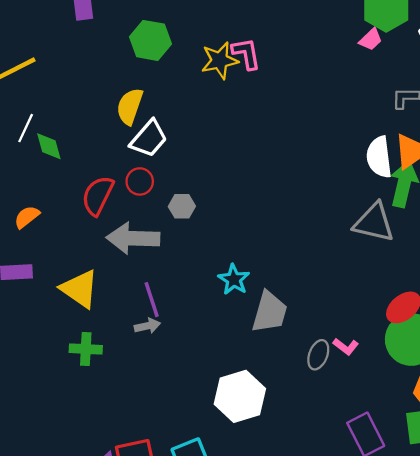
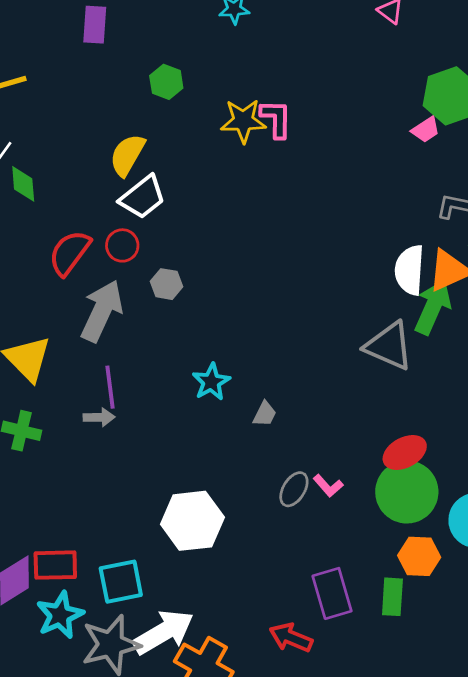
green hexagon: (150, 40) -> (166, 82), size x0.7
gray arrow: (133, 238) -> (102, 311), turned 102
gray trapezoid: (270, 312) -> (265, 414), moved, size x0.5

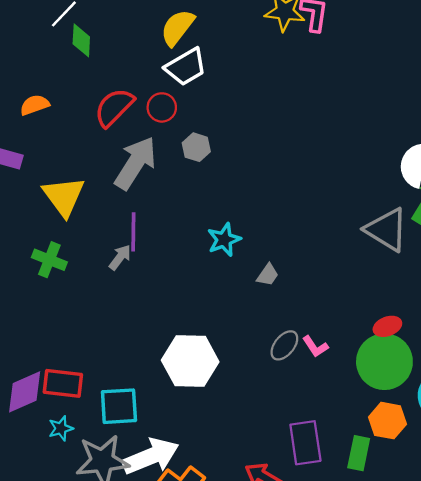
gray arrow: (99, 417) -> (120, 257), turned -60
red ellipse: (405, 452) -> (387, 326), size x0.7
cyan star: (60, 615) -> (61, 428), size x0.6

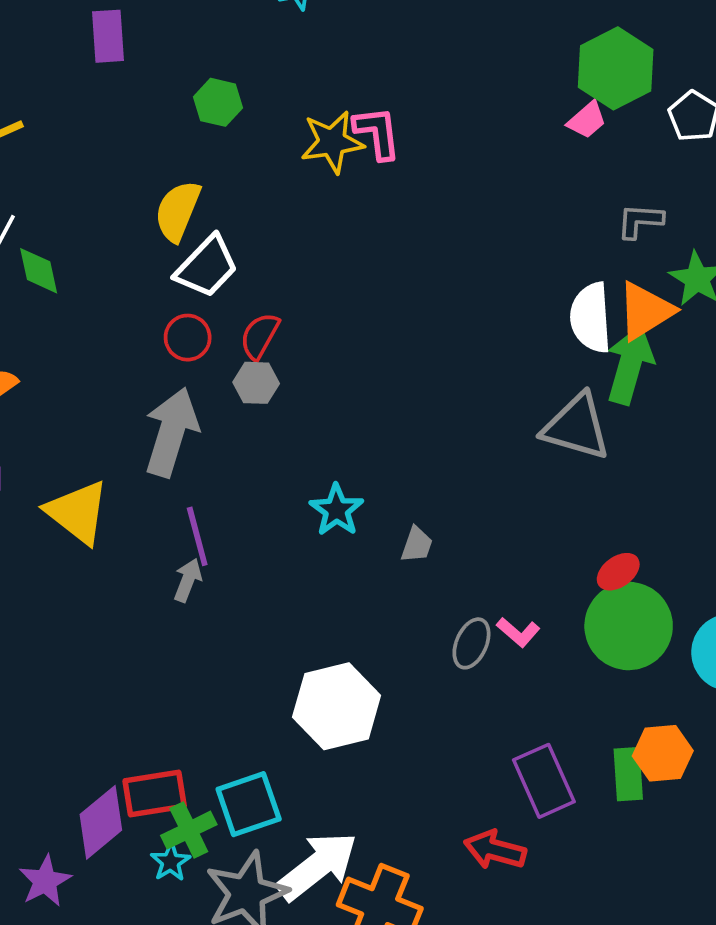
red semicircle: (114, 107) -> (260, 336), moved, size x0.7
green cross: (49, 260) -> (189, 830), moved, turned -32
orange hexagon: (387, 421) -> (663, 753), moved

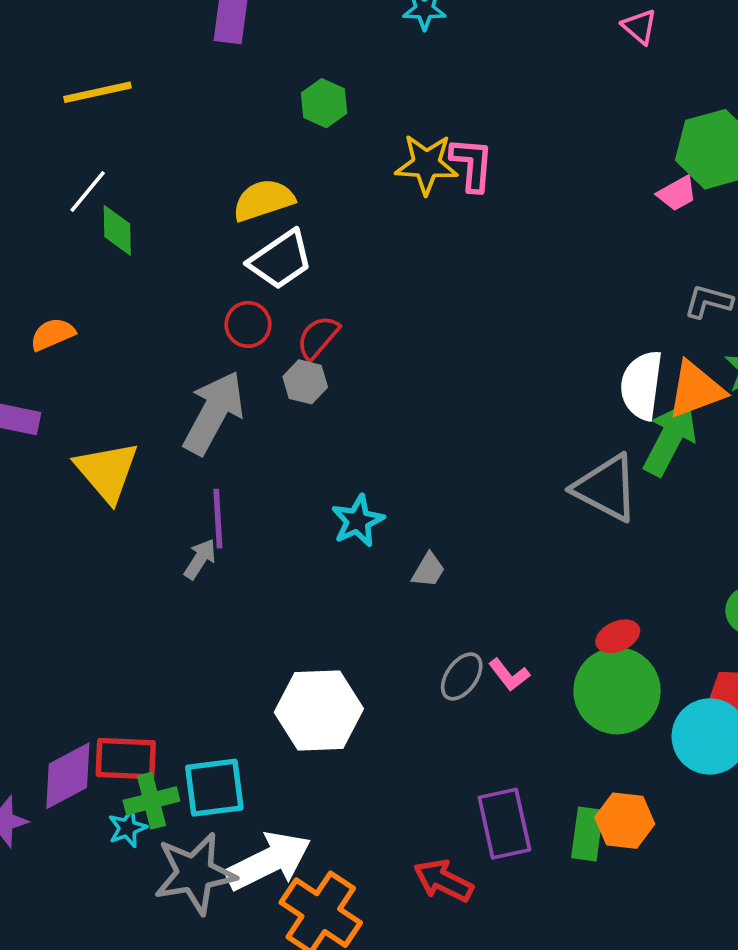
yellow semicircle: (178, 211) -> (263, 200), turned 38

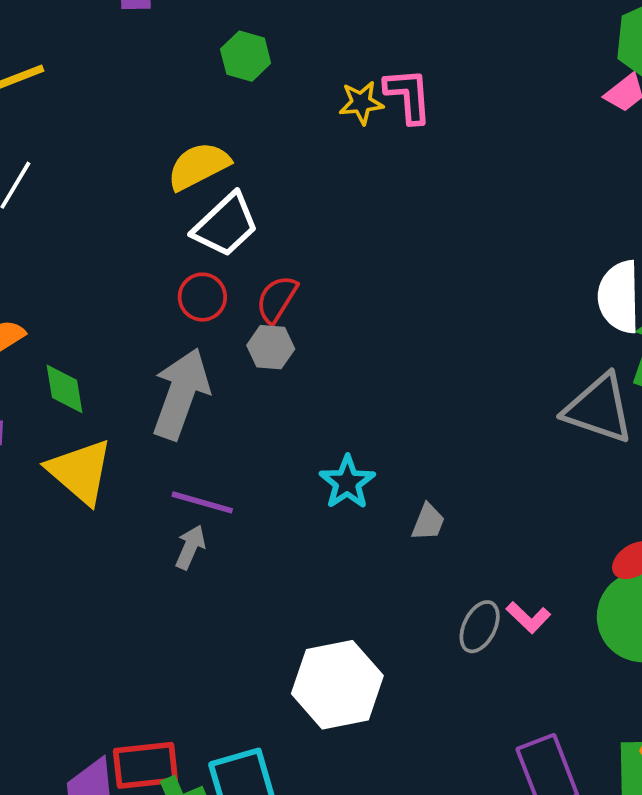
yellow star: (426, 164) -> (361, 103), size x0.7
green diamond: (117, 230) -> (65, 389), moved
purple line: (218, 519) -> (202, 502), turned -62

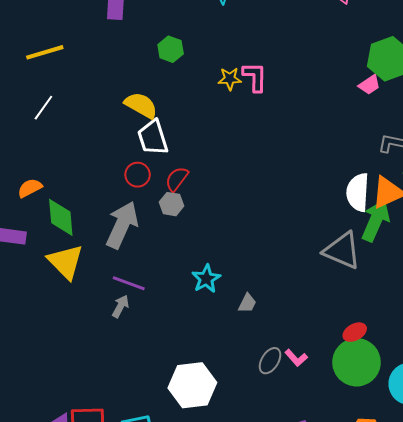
yellow semicircle: (198, 166) -> (141, 105), turned 52
white trapezoid: (226, 225) -> (153, 138), turned 111
green diamond: (65, 389) -> (61, 217), size x1.4

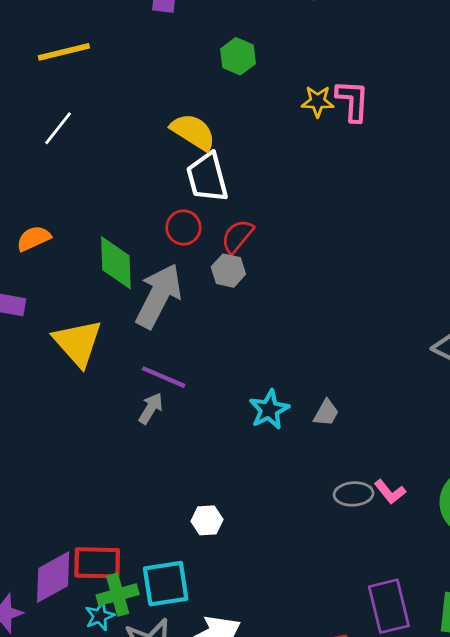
green diamond: (61, 217) -> (116, 263), moved
cyan star: (206, 279) -> (269, 410), moved
gray ellipse: (270, 361) -> (354, 494), turned 52
white hexagon: (192, 385) -> (207, 520), moved, size x0.5

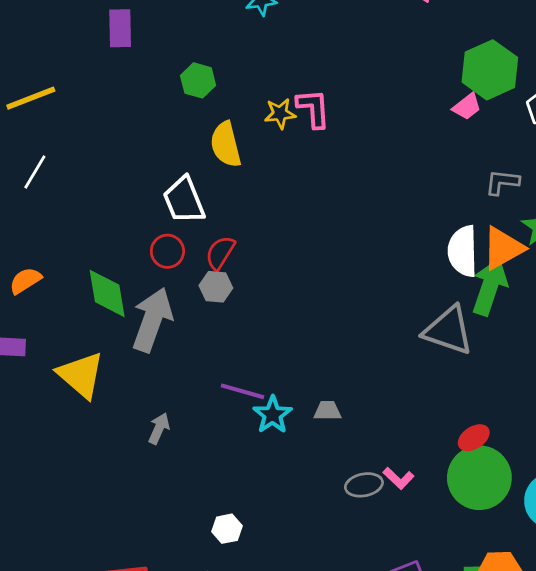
yellow semicircle: (193, 132) -> (226, 144), moved, turned -129
purple line: (164, 377) -> (242, 391), moved
gray trapezoid: (326, 413) -> (327, 411), turned -112

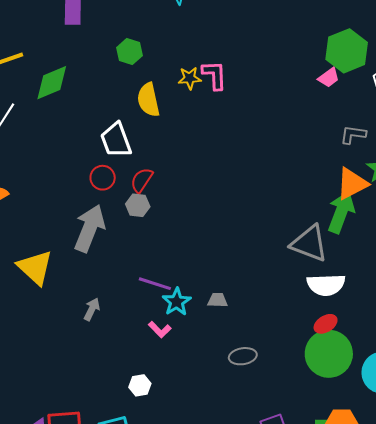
white semicircle: (463, 251) -> (326, 285), moved, turned -93
green diamond: (107, 293) -> (52, 83), moved, turned 75
pink L-shape: (399, 478) -> (160, 330), moved

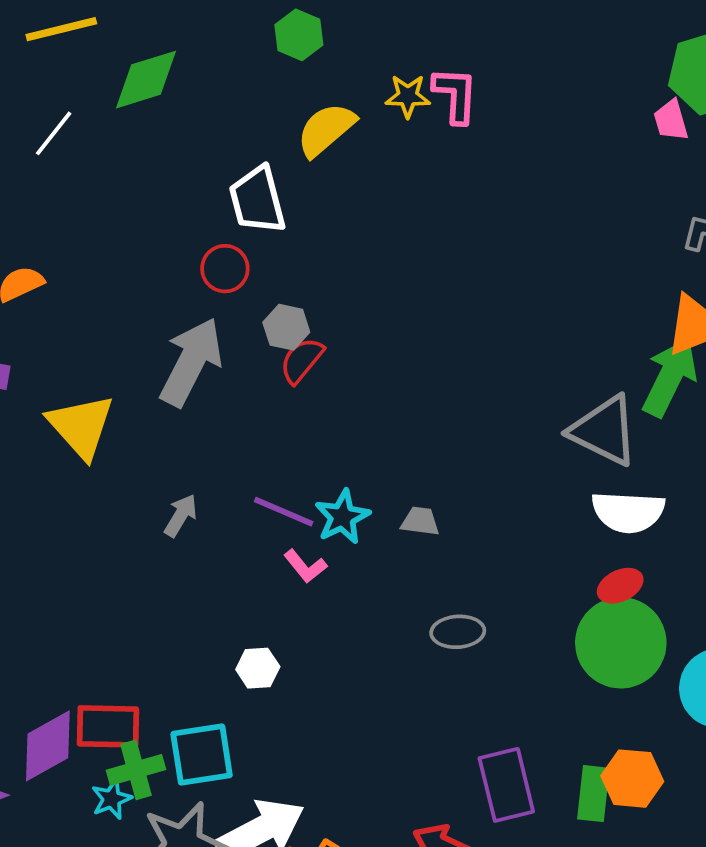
pink trapezoid: (329, 78) -> (671, 120), turned 105
yellow semicircle: (148, 100) -> (326, 130), turned 56
red semicircle: (142, 180) -> (302, 360), moved
purple line: (155, 284) -> (284, 512), moved

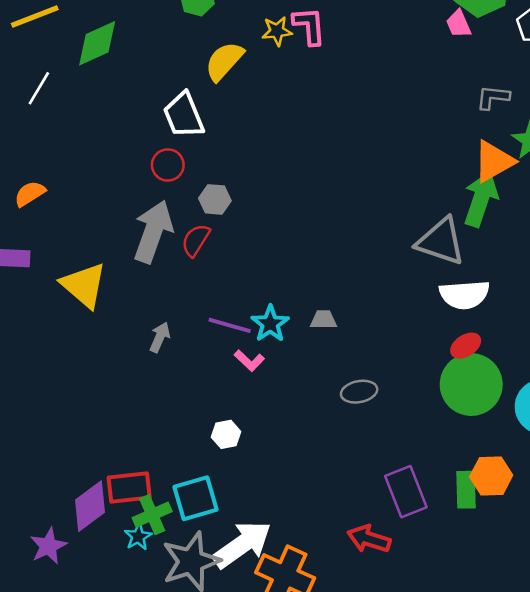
red semicircle: (302, 360) -> (196, 240), moved

